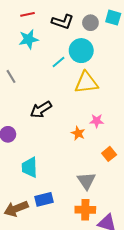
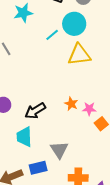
black arrow: (41, 109) -> (35, 111), moved
pink star: (97, 121) -> (89, 109), moved
gray triangle: (86, 181) -> (59, 150), moved

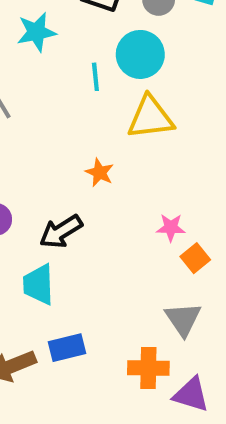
cyan line: (52, 35) -> (95, 77), turned -56
orange star: (71, 104) -> (100, 173), moved
gray triangle: (59, 150) -> (183, 319), moved

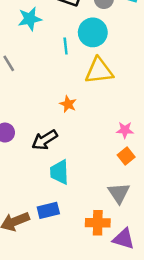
pink star: (171, 228) -> (125, 130), moved
cyan trapezoid: (38, 285) -> (59, 172), moved

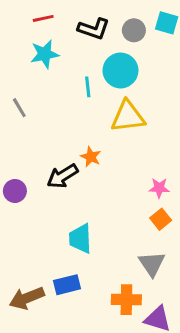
black arrow: (45, 140) -> (62, 176), moved

